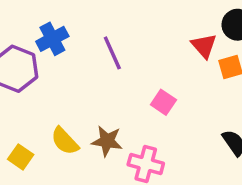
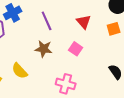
red triangle: (204, 46) -> (84, 22), moved
brown star: (107, 141) -> (44, 49), moved

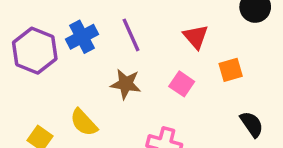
blue cross: (13, 13) -> (82, 37), moved
orange square: (114, 29) -> (231, 70), moved

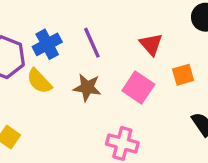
pink square: (182, 84) -> (138, 87), size x1.4
yellow semicircle: (84, 122) -> (39, 81), moved

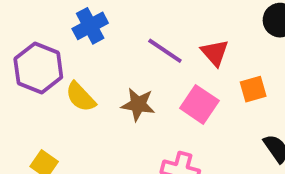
purple line: (92, 43) -> (165, 51), moved, turned -32
blue cross: (47, 44) -> (90, 26), moved

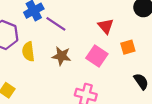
purple line: (165, 51) -> (56, 24), moved
yellow semicircle: (81, 97) -> (28, 52), turned 36

